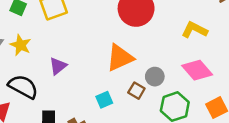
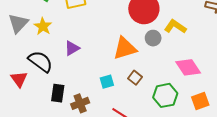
yellow L-shape: (195, 30) -> (175, 27), moved
gray circle: (155, 77) -> (153, 38), moved

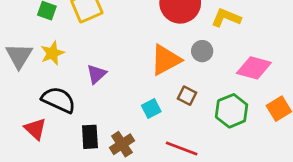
yellow star: (43, 26) -> (52, 53), turned 30
gray circle: (153, 38) -> (202, 51), moved
pink diamond: (188, 67) -> (254, 68), turned -30

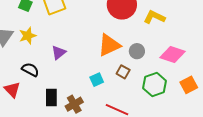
gray circle: (202, 51) -> (137, 51), moved
black semicircle: (59, 100) -> (30, 70), size x0.7

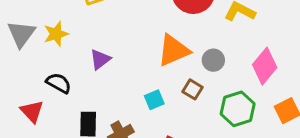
pink diamond: (172, 54) -> (265, 66), turned -70

